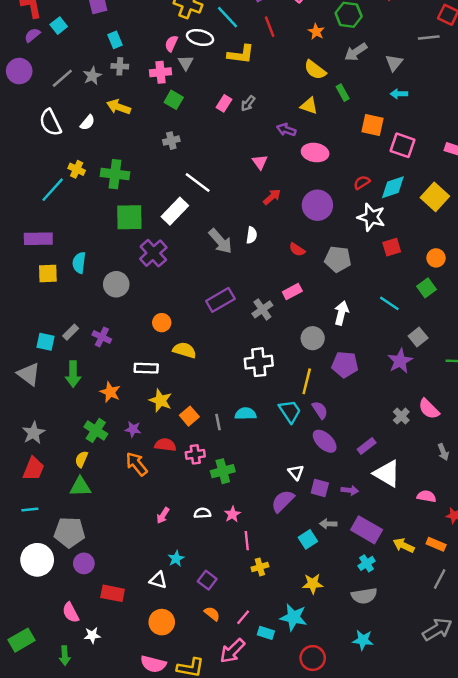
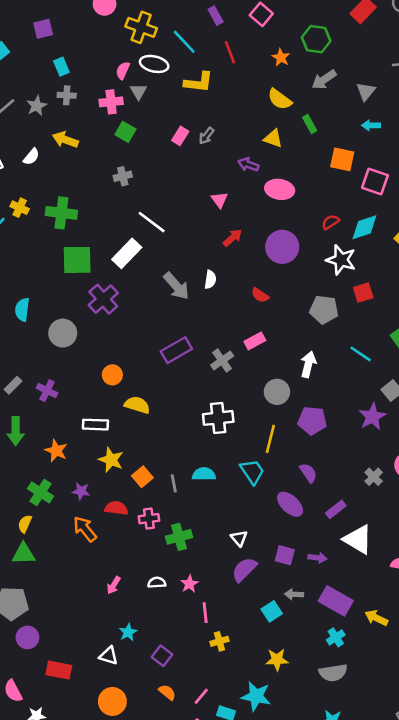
gray pentagon: (338, 259) -> (324, 310), moved
purple semicircle: (320, 410) -> (308, 473), moved
white triangle: (296, 472) -> (239, 538), moved

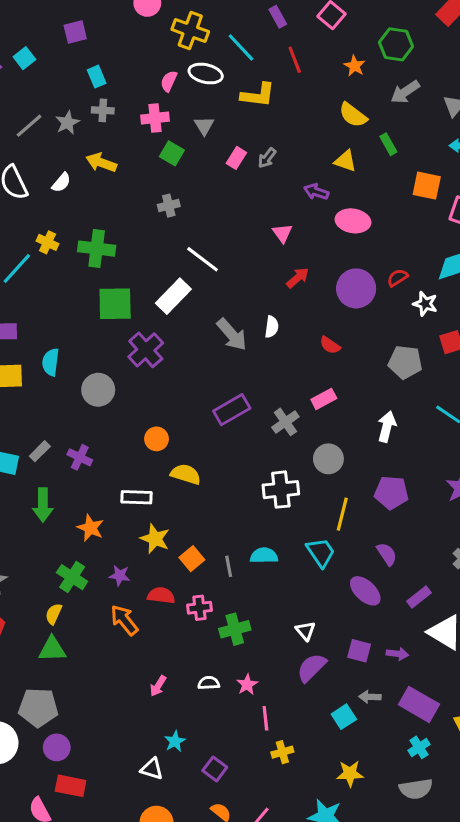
gray triangle: (138, 91) -> (204, 126), moved
red semicircle: (331, 222) -> (398, 278), moved
white star: (341, 260) -> (425, 304), size x0.7
gray circle: (277, 392) -> (328, 459), moved
red rectangle: (59, 670) -> (71, 786), moved

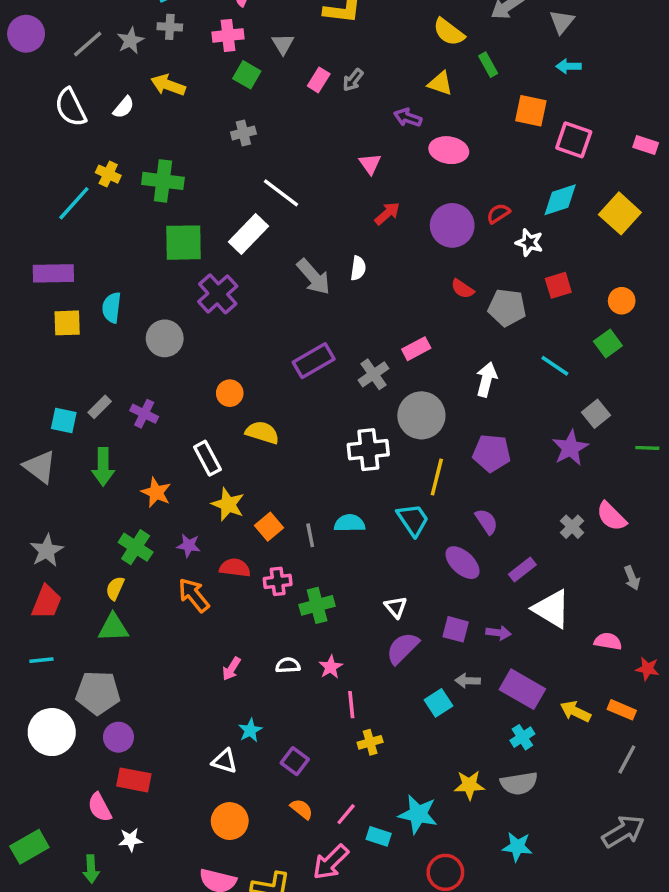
red semicircle: (330, 345) -> (462, 289), moved
gray circle: (328, 459) -> (421, 415), size x1.4
white rectangle: (137, 497) -> (207, 458), turned 60
yellow star: (350, 774) -> (469, 785), moved

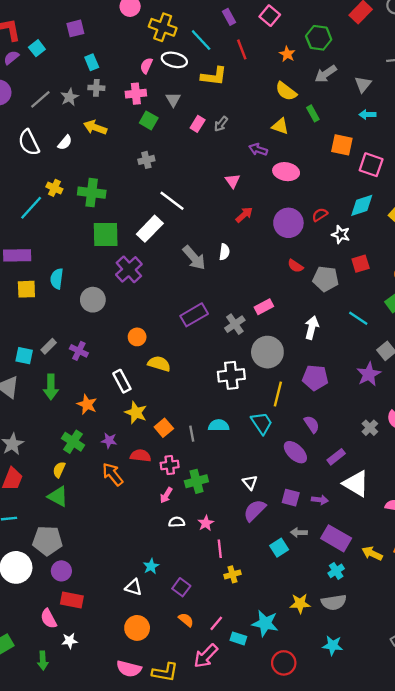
green triangle: (113, 628) -> (58, 496), turned 30
pink arrow: (231, 669) -> (166, 495), moved

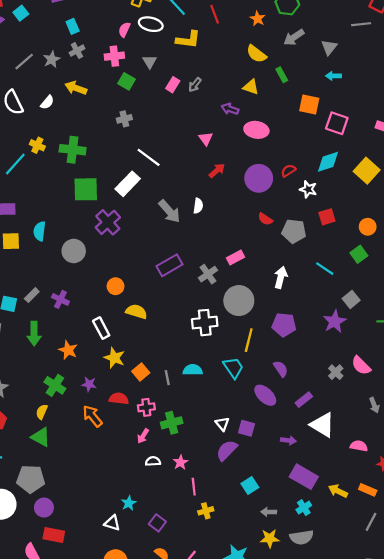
gray cross: (96, 88) -> (77, 51), turned -32
purple square: (291, 498) -> (247, 428), moved
gray arrow: (299, 533) -> (269, 512), moved

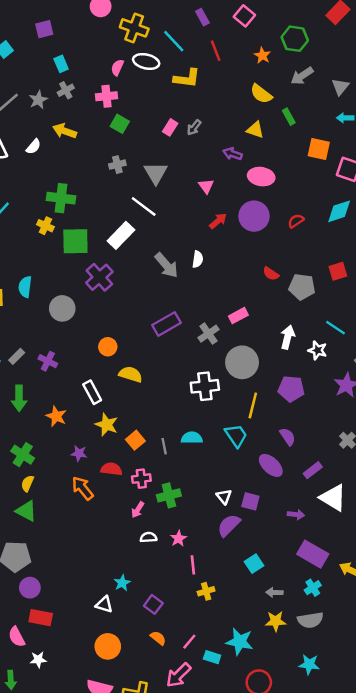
gray triangle: (150, 62) -> (156, 173), moved, size x1.5
yellow cross: (37, 145) -> (45, 226), moved
purple circle: (259, 178) -> (254, 216), moved
white star: (308, 189) -> (318, 350), moved
green cross: (55, 385) -> (23, 455), moved

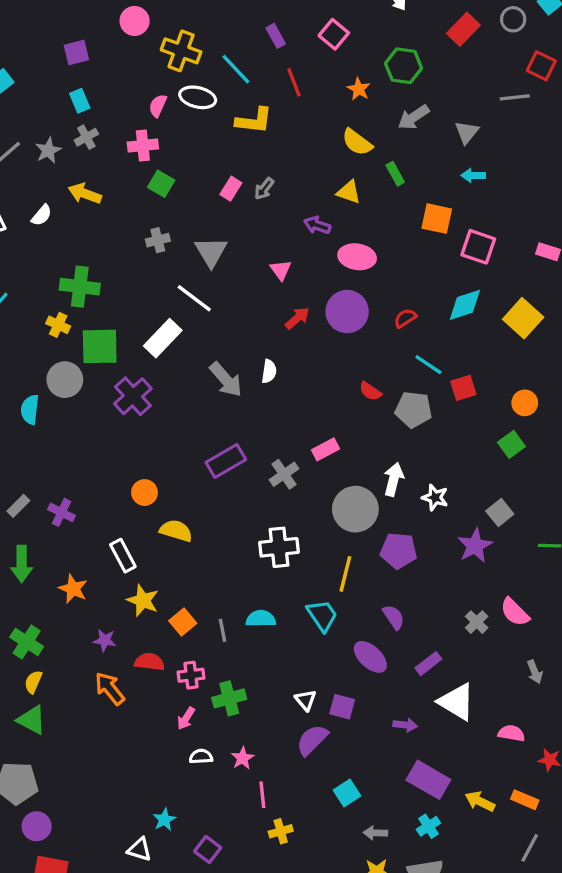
purple square: (44, 29) -> (76, 53), moved
gray circle: (62, 308) -> (65, 380), moved
cyan line: (336, 328) -> (428, 365), moved
gray circle: (242, 362) -> (355, 509), moved

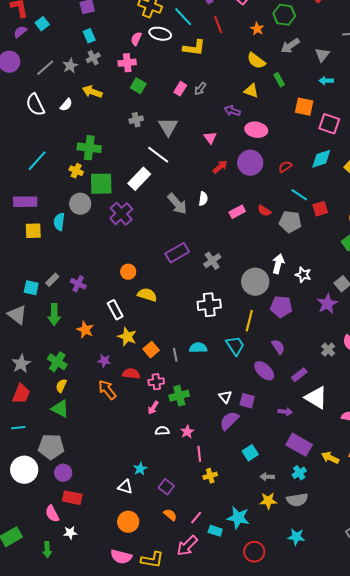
pink rectangle: (325, 449) -> (237, 212), moved

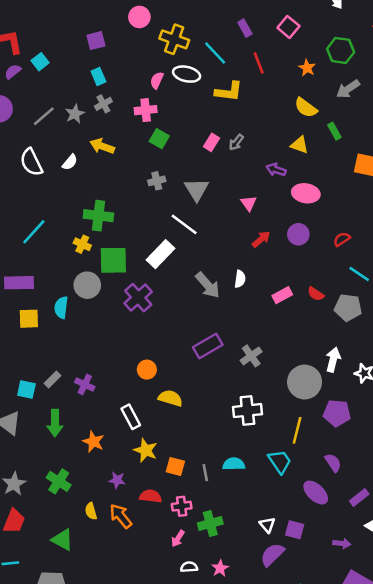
purple circle: (250, 163) -> (298, 234), size x0.7
orange square: (151, 350) -> (175, 466), turned -35
yellow semicircle: (61, 386) -> (91, 511), moved, turned -40

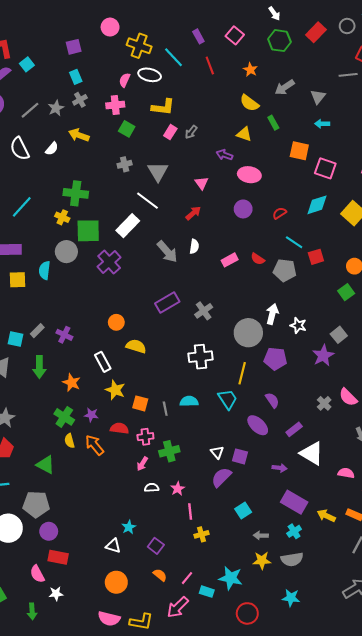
green hexagon: (341, 50) -> (280, 41), moved
yellow L-shape: (229, 91) -> (163, 107), moved
red arrow: (261, 239) -> (193, 213), moved
green cross: (59, 481) -> (64, 417), moved

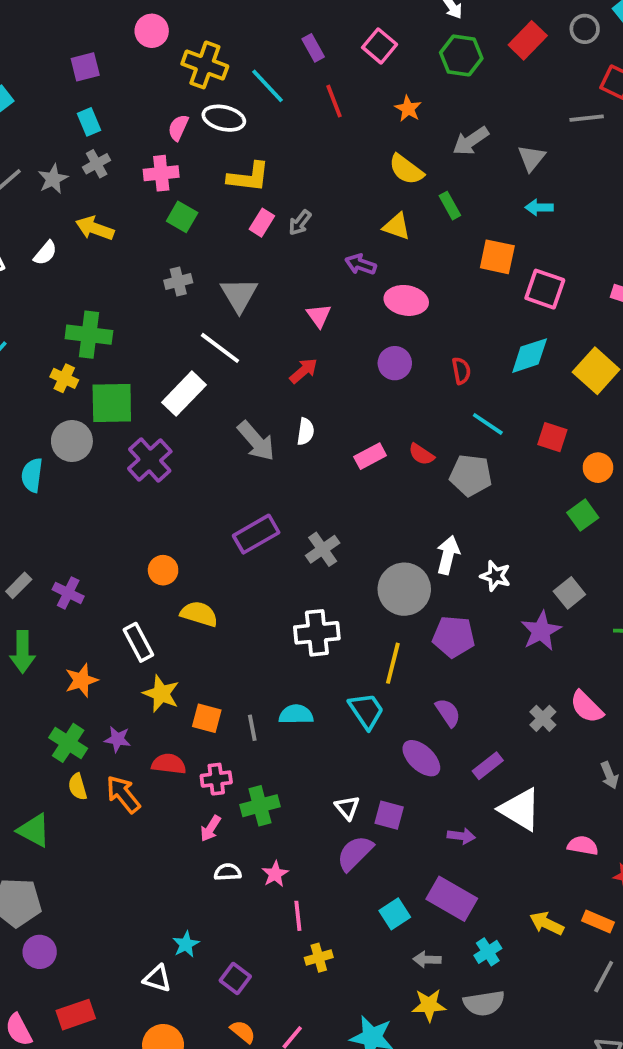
red semicircle: (280, 213) -> (461, 371), turned 112
red square: (316, 257) -> (552, 437), moved, turned 35
orange star: (72, 383) -> (81, 680), turned 30
purple rectangle: (294, 502) -> (452, 899), moved
red rectangle: (58, 557) -> (76, 1015), moved, turned -30

